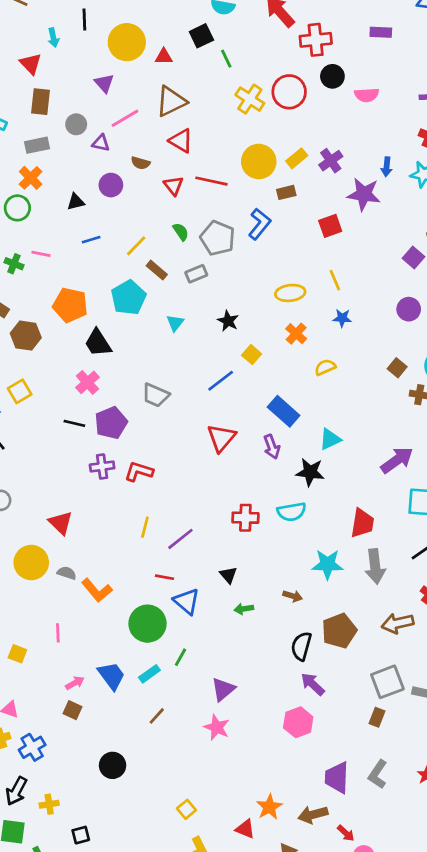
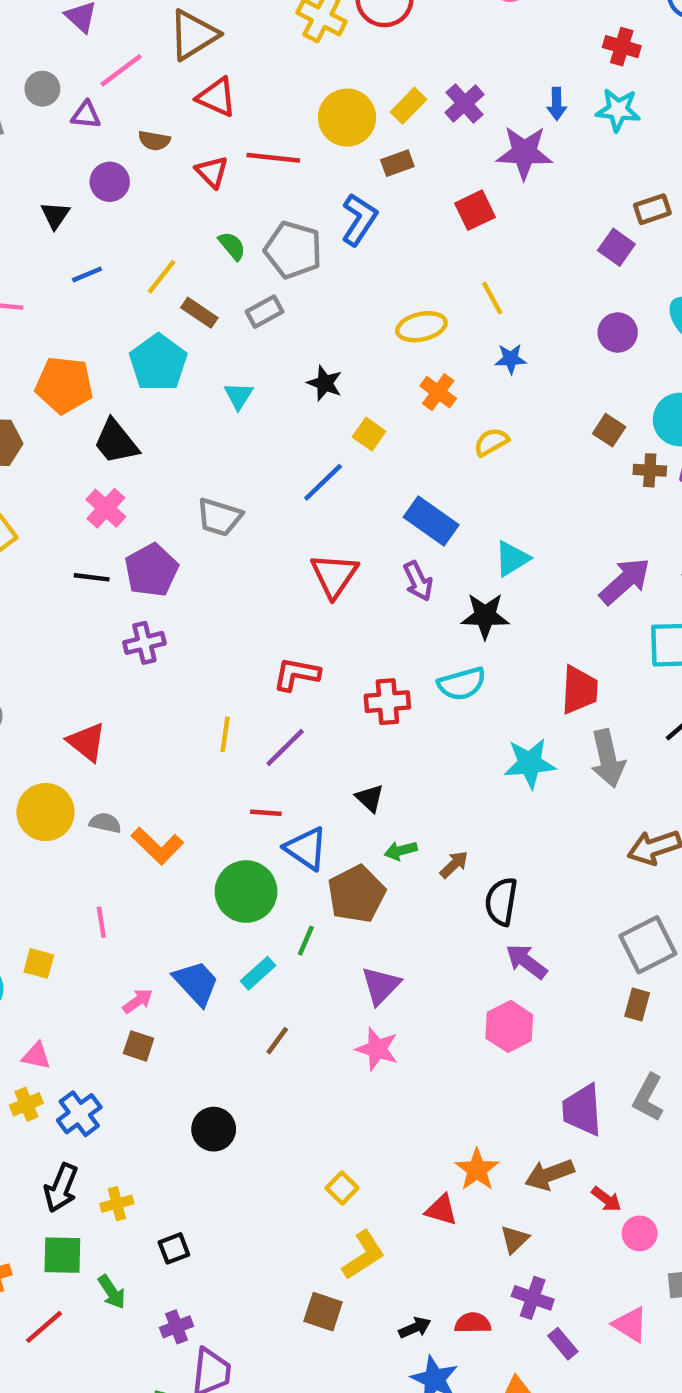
black triangle: (76, 202) -> (55, 215), turned -36
red L-shape: (139, 471) -> (297, 674), moved
brown arrow: (293, 596) -> (454, 864), moved, turned -54
brown pentagon: (339, 631) -> (356, 894), moved

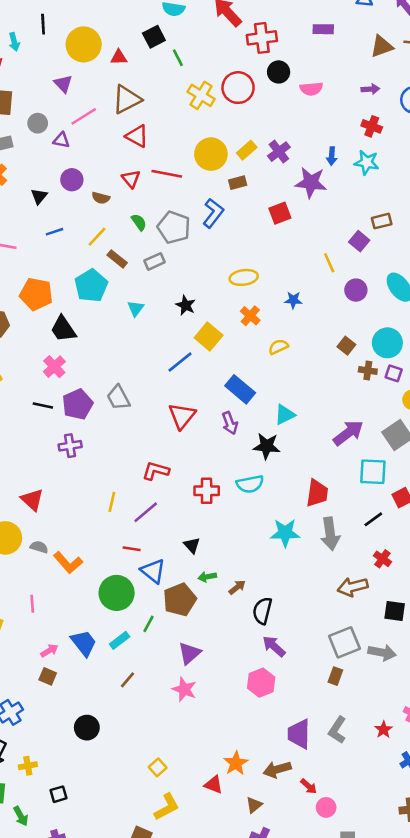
brown semicircle: (154, 141) -> (101, 198), moved
yellow line: (492, 298) -> (329, 263), moved
yellow square: (369, 434) -> (209, 337), size x1.5
gray trapezoid: (219, 517) -> (118, 398), moved, turned 40

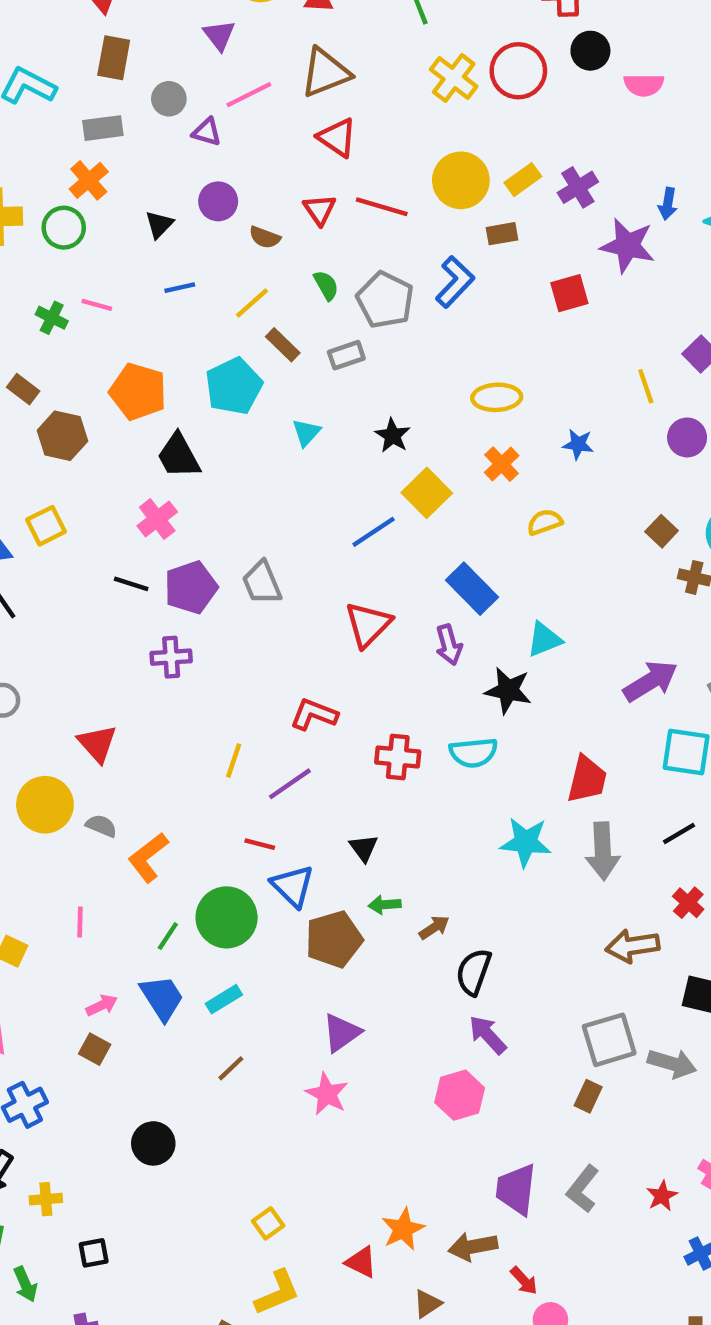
orange L-shape: (68, 563) -> (148, 857), turned 88
green line: (149, 624) -> (168, 936), moved

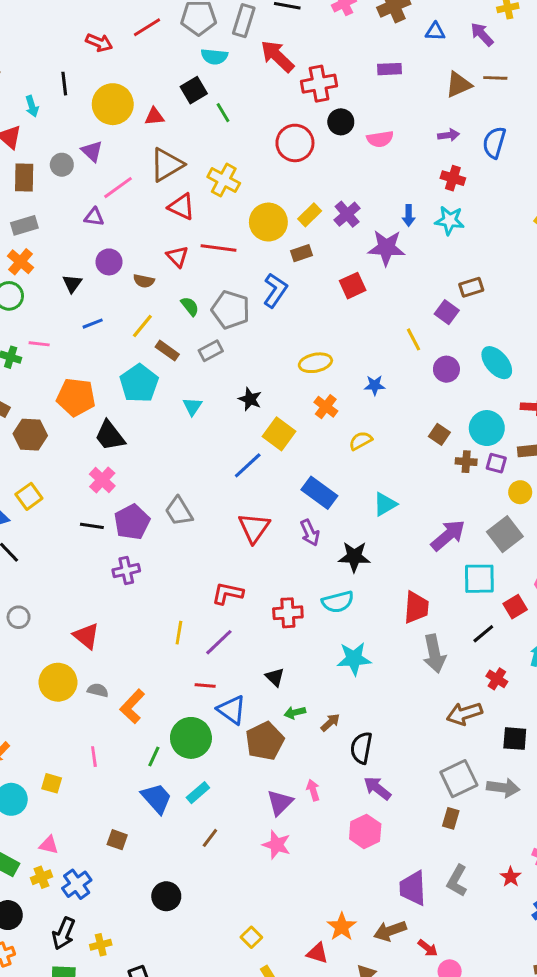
yellow cross: (454, 78) -> (224, 180), moved
gray circle: (169, 99) -> (62, 165), moved
cyan triangle: (544, 639) -> (385, 504), moved
cyan star: (526, 842) -> (354, 659), moved
pink arrow: (102, 1005) -> (313, 790), moved, turned -72

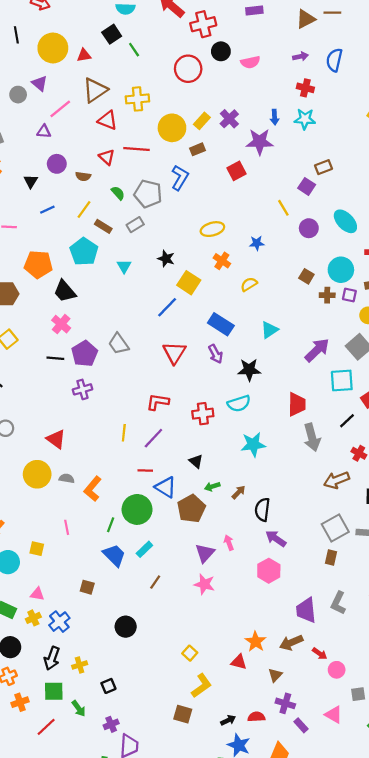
yellow cross: (224, 180) -> (137, 99), turned -30

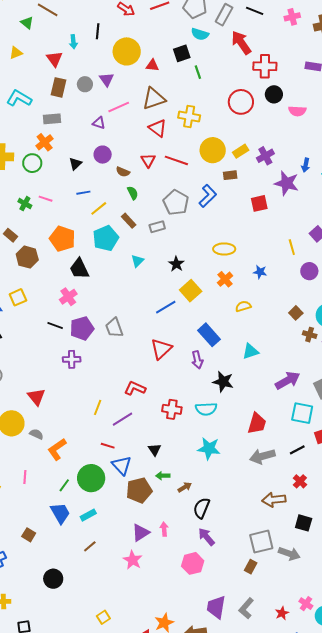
green semicircle: (118, 193) -> (133, 193), moved
yellow line: (84, 209) -> (99, 208), moved
gray arrow: (312, 437) -> (262, 456), turned 75

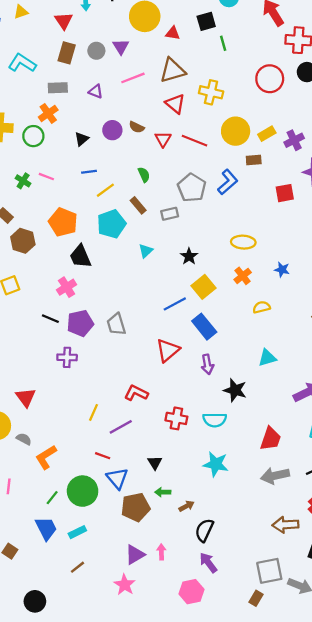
purple triangle: (99, 123) -> (96, 91), moved
brown semicircle: (123, 172) -> (137, 127), moved
blue rectangle: (209, 335) -> (204, 327), moved

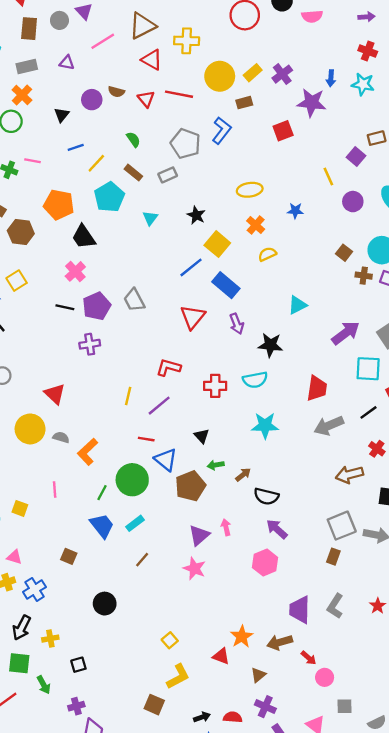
yellow semicircle: (261, 307) -> (267, 254), moved
black semicircle: (204, 530) -> (266, 496), turned -90

